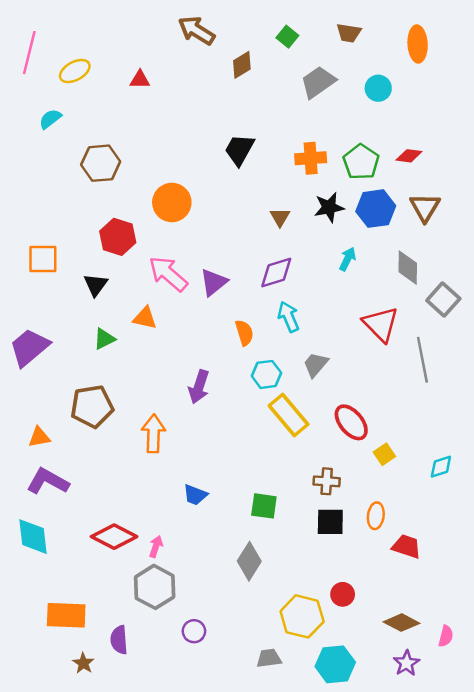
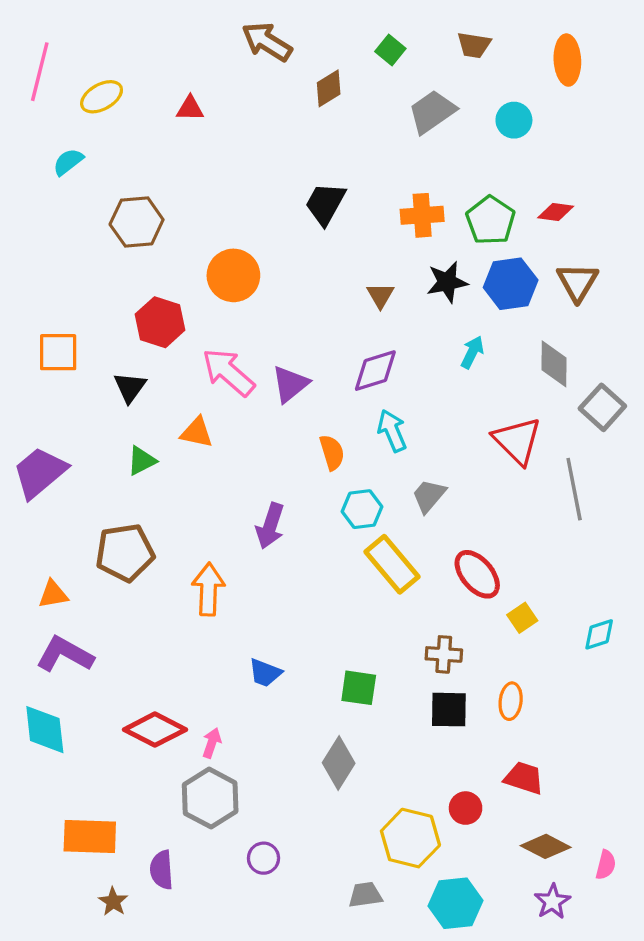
red trapezoid: (406, 546) -> (524, 778), moved

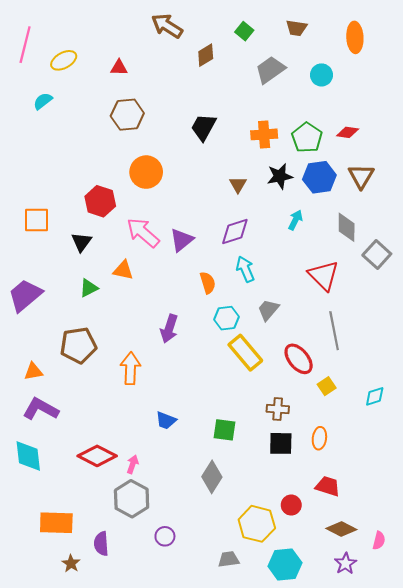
brown hexagon: (137, 222) -> (127, 115), moved
gray line: (574, 489) -> (334, 331), moved

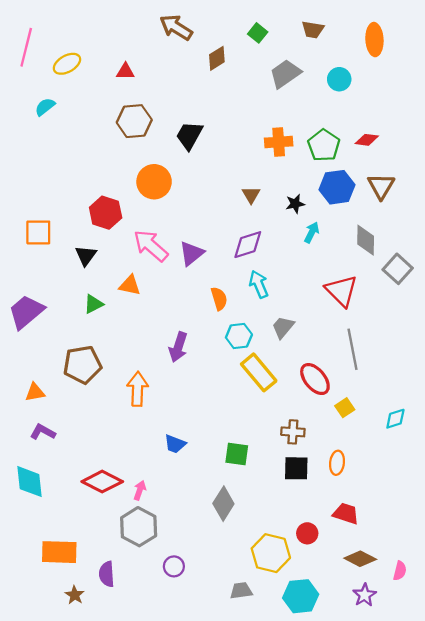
black trapezoid: (204, 127) -> (189, 135), moved
black star: (280, 176) -> (295, 204), moved, size x0.7
purple L-shape: (41, 409) -> (43, 432), size x0.7

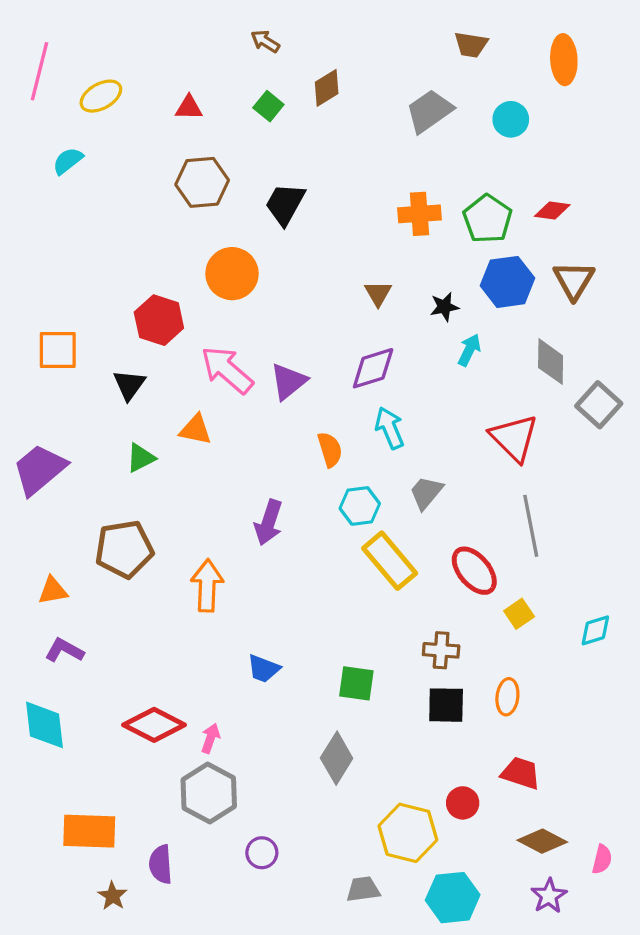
brown arrow: (176, 27) -> (265, 41), size x0.6
green square: (258, 33) -> (268, 106), moved

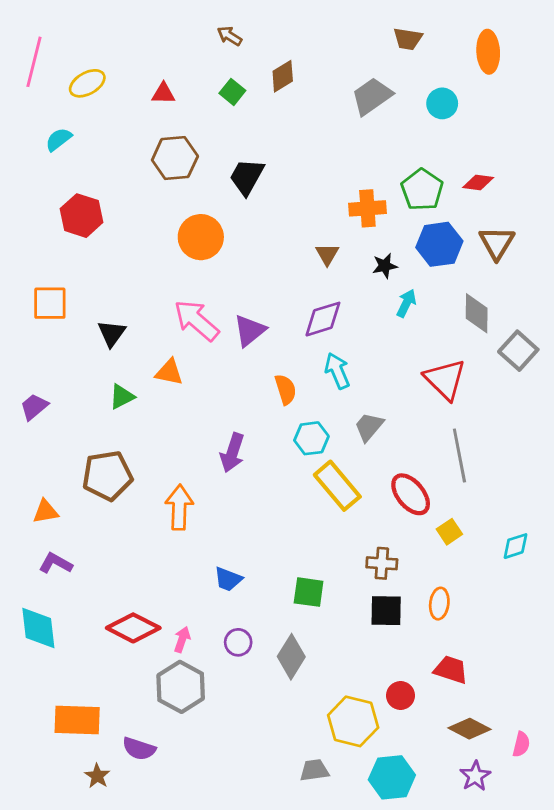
orange cross: (419, 214) -> (367, 208), moved
red hexagon: (159, 320) -> (82, 216), moved
purple trapezoid: (40, 469) -> (34, 407), size x0.6
purple circle: (262, 853) -> (238, 642), moved
purple semicircle: (161, 864) -> (139, 749), turned -68

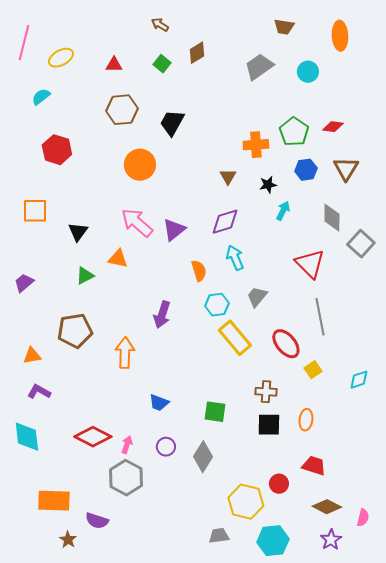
blue hexagon: (439, 244) -> (306, 170), size x0.7

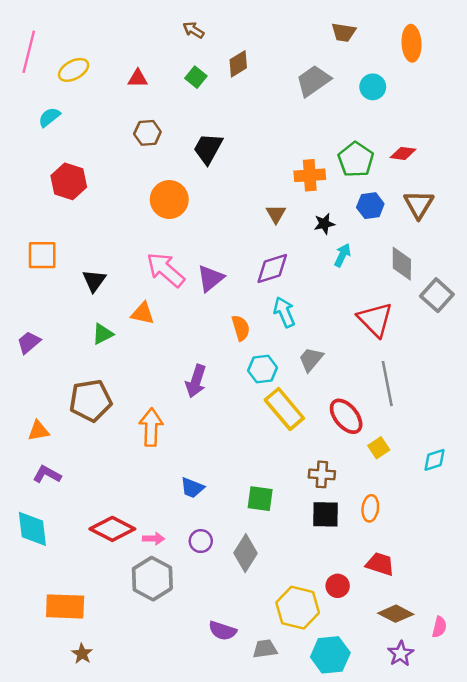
brown hexagon: (122, 110) -> (147, 133), size x0.7
pink arrow: (127, 445) -> (154, 539), turned 72
purple semicircle: (97, 521) -> (223, 631), moved

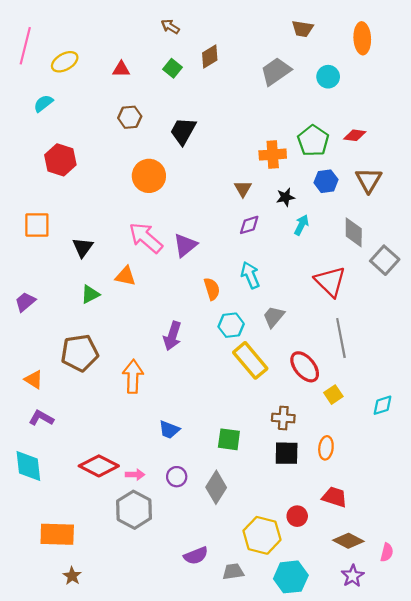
purple diamond: (272, 269) -> (249, 225), moved, size x0.7
orange triangle: (38, 431) -> (34, 380), turned 42
purple semicircle: (223, 631) -> (196, 556), turned -40

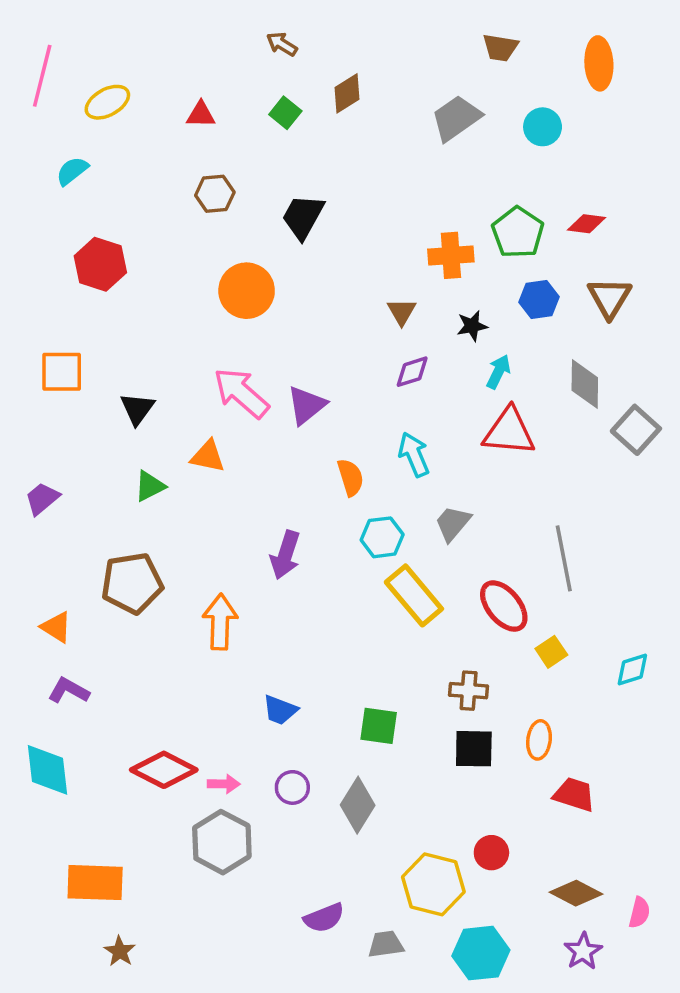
red triangle: (330, 281) -> (509, 432), moved, turned -40
red trapezoid: (335, 497) -> (574, 795), moved

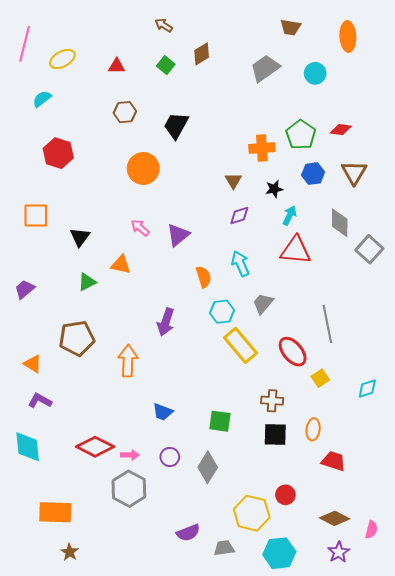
pink arrow: (241, 393) -> (140, 228), size x0.6

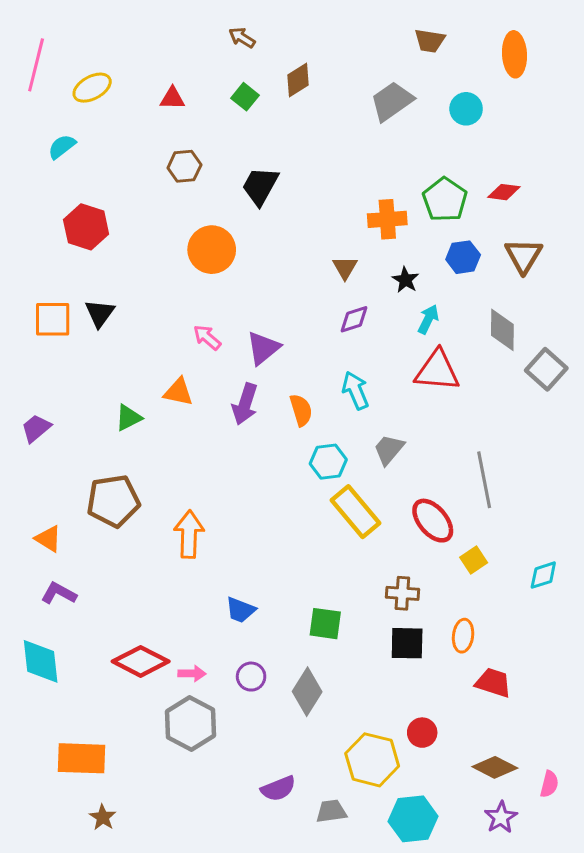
black star: (274, 189) -> (405, 280), turned -30
black triangle: (80, 237) -> (100, 313), moved
purple arrow: (166, 322) -> (245, 404), moved

